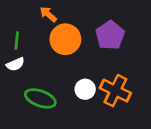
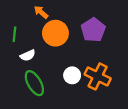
white semicircle: (15, 64) -> (28, 55), moved
green ellipse: (40, 98) -> (34, 83), turned 40

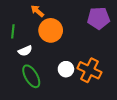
purple pentagon: (93, 30) -> (99, 18), moved, turned 30

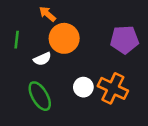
purple pentagon: (99, 18) -> (124, 40), moved
white semicircle: (25, 51) -> (42, 59), moved

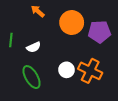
orange circle: (64, 38) -> (72, 23), moved
green line: (17, 40) -> (11, 40), moved

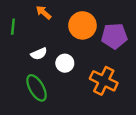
green line: (11, 40) -> (13, 27), moved
white circle: (67, 70) -> (65, 63), moved

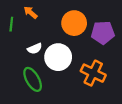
orange arrow: (44, 12) -> (30, 12), moved
white circle: (65, 63) -> (58, 57), size x1.6

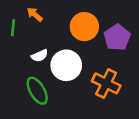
purple pentagon: (103, 33) -> (117, 37), turned -30

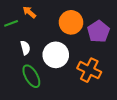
green line: (13, 28) -> (11, 23), turned 64
white semicircle: (40, 56) -> (25, 48), moved, turned -80

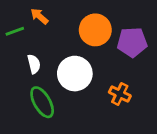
purple pentagon: (98, 31) -> (132, 42), turned 30
orange cross: (89, 70) -> (120, 94), size x0.7

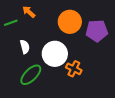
orange cross: (120, 94) -> (74, 69), moved
green ellipse: (42, 102) -> (31, 75), turned 75

